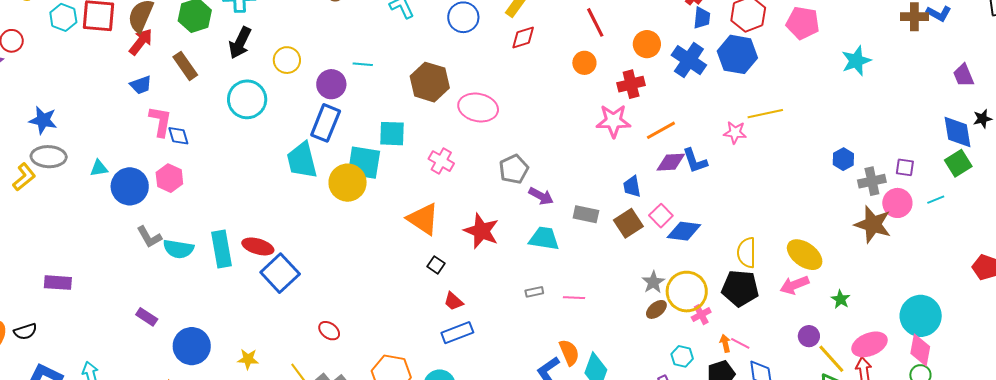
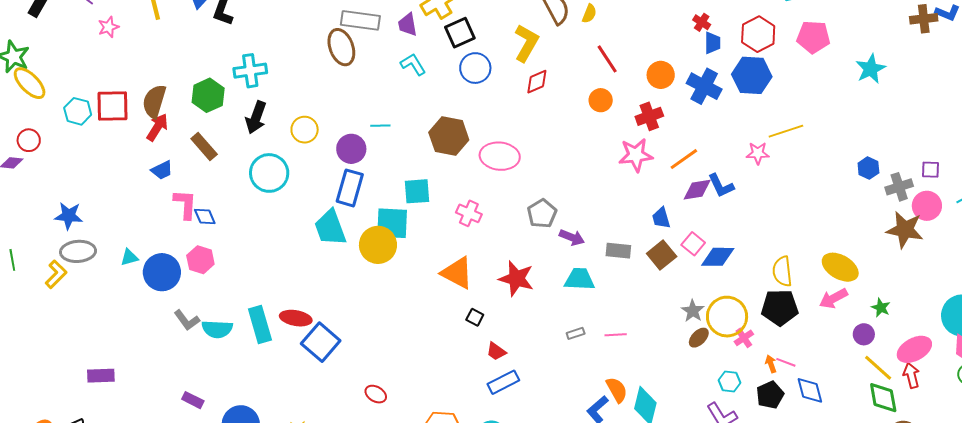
purple circle: (809, 336) -> (864, 334), moved

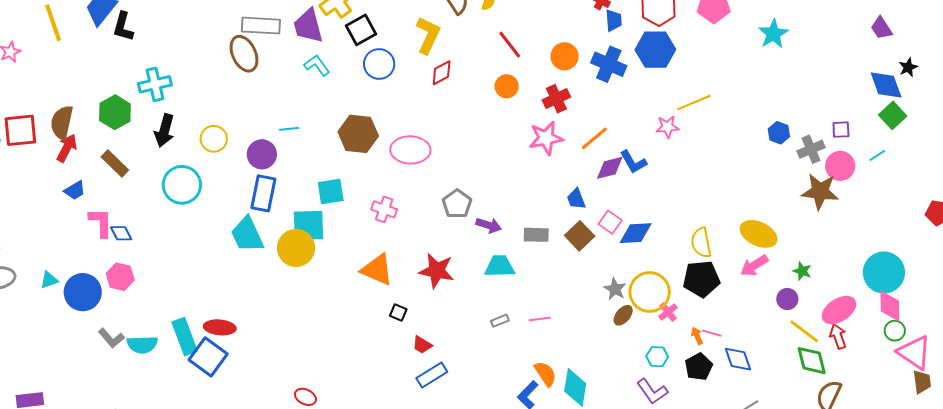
purple trapezoid: (408, 25) -> (308, 26), size x1.5
blue square: (321, 342) -> (208, 357), moved

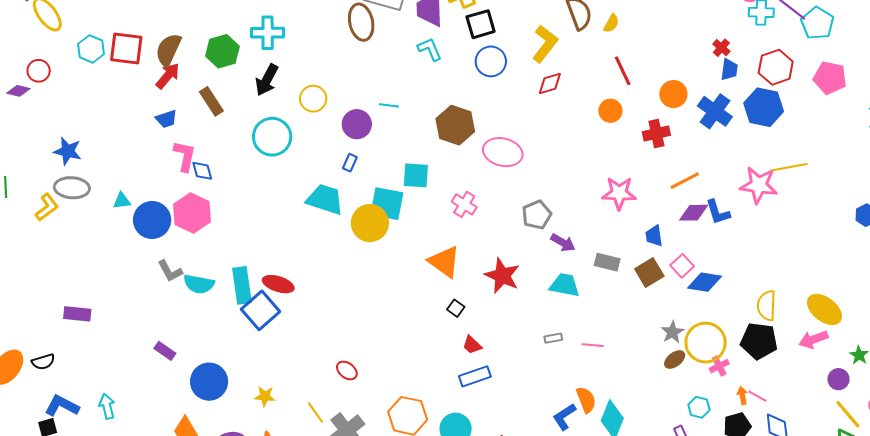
pink star: (667, 127) -> (759, 185), size x1.6
pink star: (546, 138) -> (619, 193), moved
blue rectangle: (263, 193) -> (350, 163), size x0.5
cyan trapezoid: (247, 235) -> (325, 199), turned 120
pink hexagon: (120, 277) -> (192, 213), size x1.4

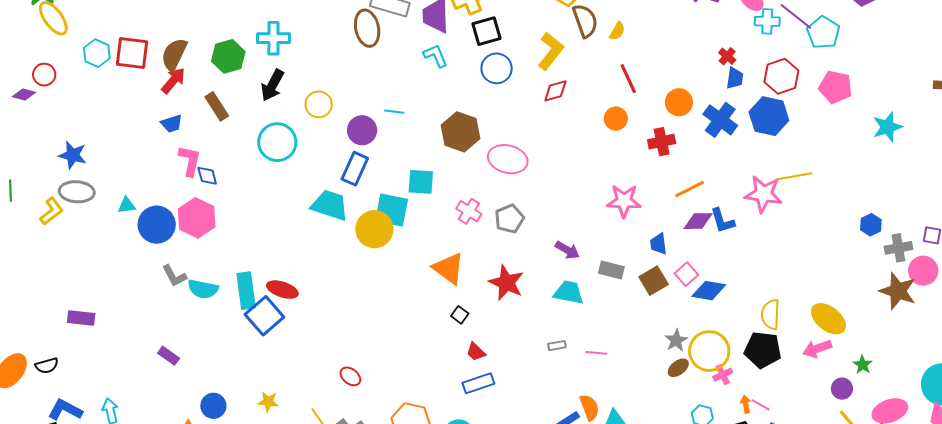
blue rectangle: (350, 163) -> (355, 169), size x1.8
gray pentagon: (537, 215) -> (509, 219), moved
blue circle: (209, 382) -> (213, 406), moved, size x0.7

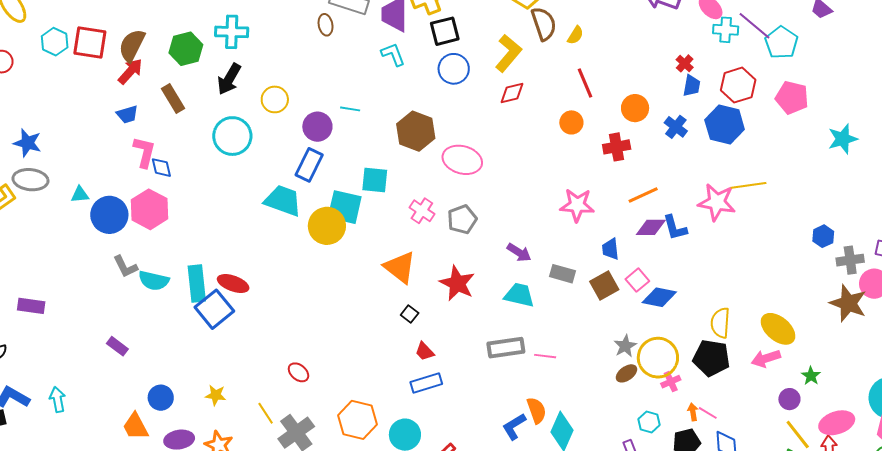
brown ellipse: (367, 28) -> (326, 25), size x0.6
blue cross: (720, 120) -> (676, 127), size x0.7
gray rectangle: (557, 346) -> (506, 348), size x2.0

